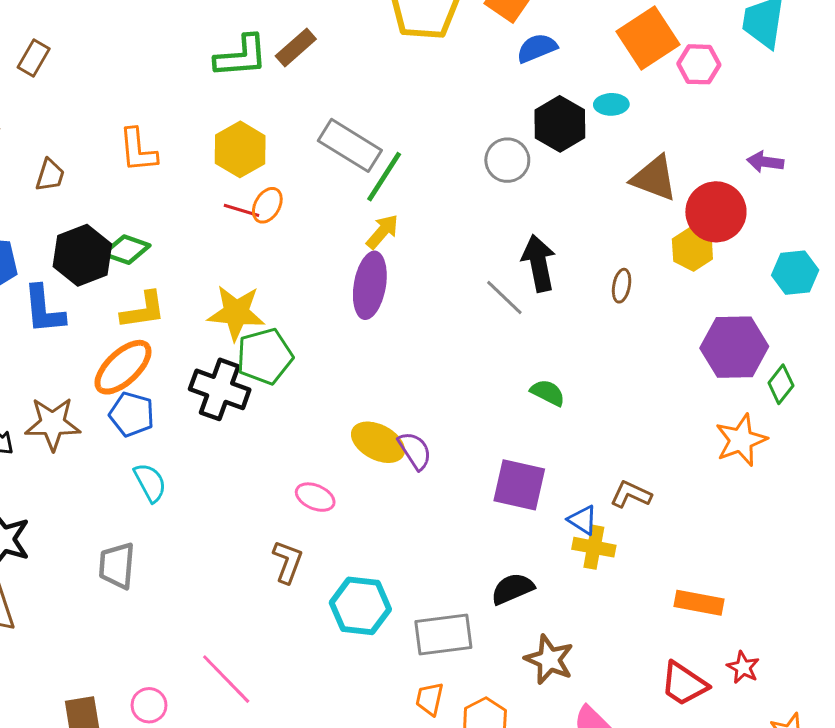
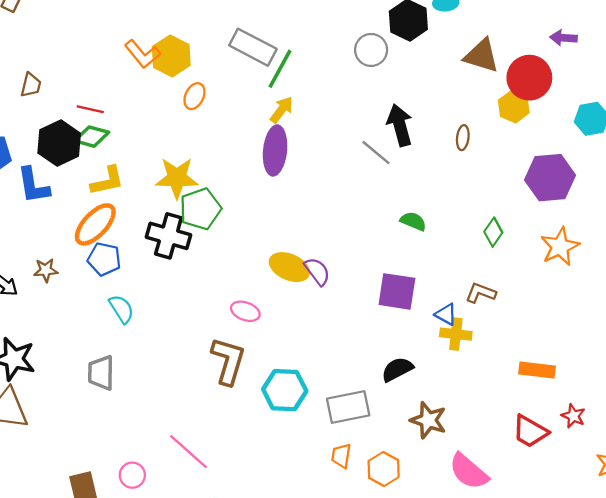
orange L-shape: (138, 150) -> (142, 54), moved, turned -30
red line: (242, 210) -> (90, 109), moved
green diamond: (781, 384) -> (493, 232), moved
brown star: (53, 424) -> (46, 270), size x0.6
brown L-shape: (288, 562) -> (228, 361), size x1.5

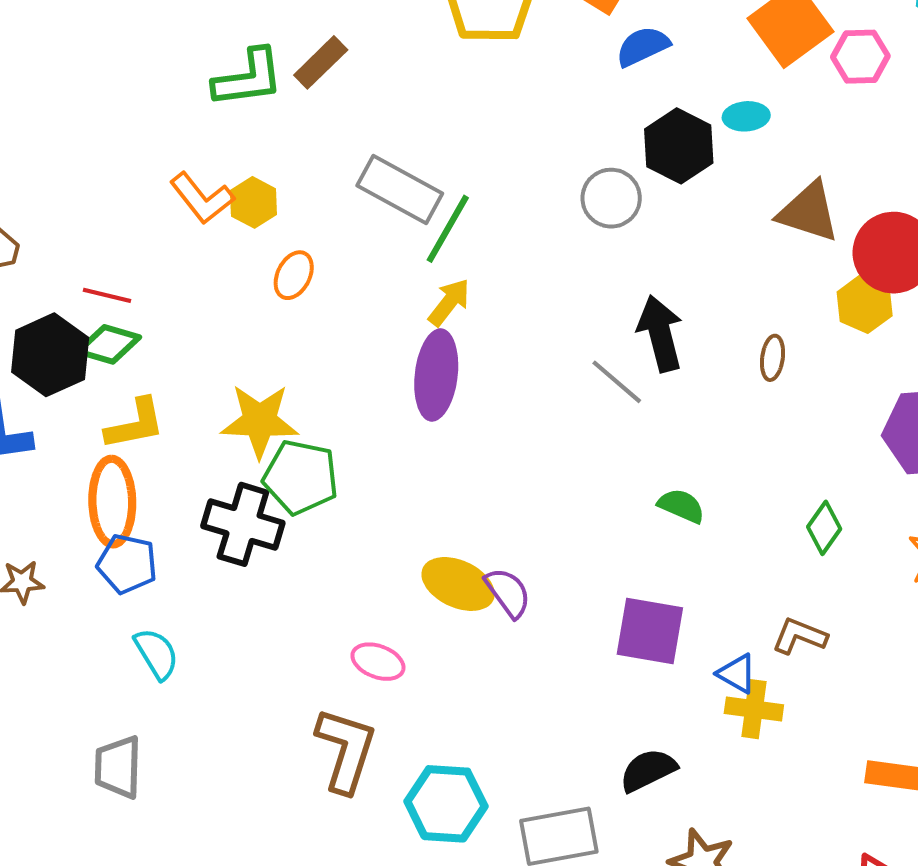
yellow hexagon: (171, 56) -> (253, 202), size x0.7
green pentagon: (200, 209) -> (301, 477), turned 30
orange ellipse: (95, 224) -> (112, 502), turned -45

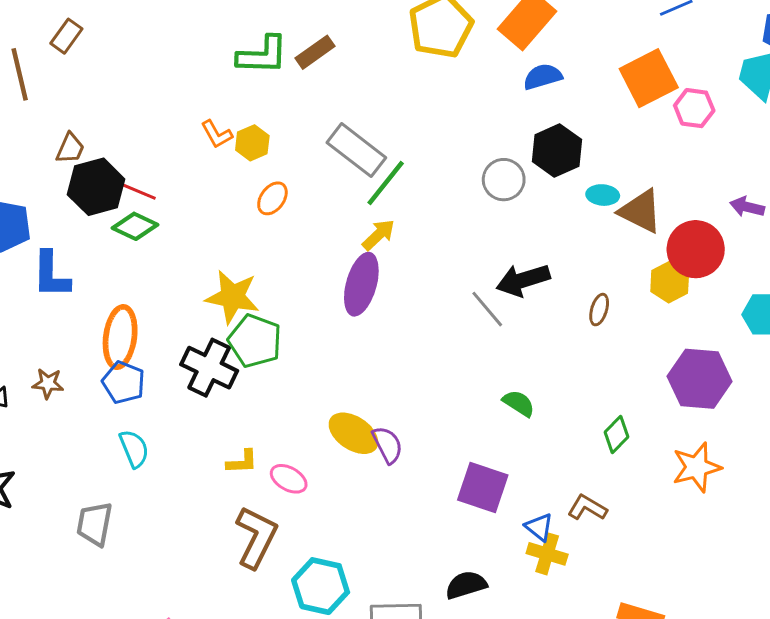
cyan ellipse: (746, 116) -> (603, 195), moved
orange L-shape: (202, 198) -> (217, 134), size x0.7
black arrow: (660, 334) -> (523, 280), turned -102
black hexagon: (50, 355) -> (96, 187), moved
yellow L-shape: (135, 424) -> (242, 462), moved, size x0.7

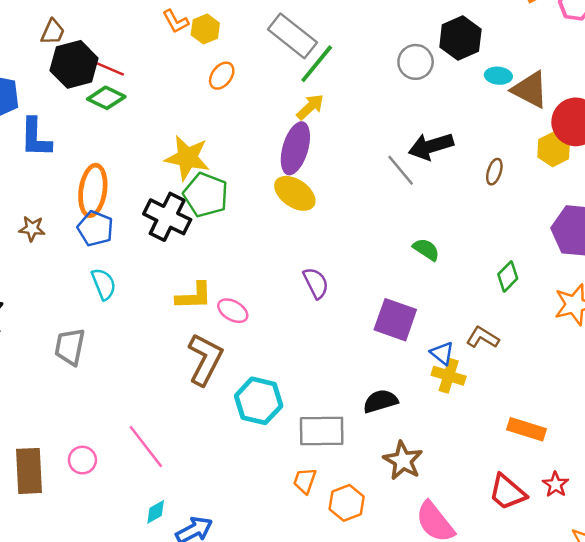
yellow ellipse: (353, 433) -> (295, 193), moved
yellow L-shape: (242, 462) -> (194, 296), size x1.4

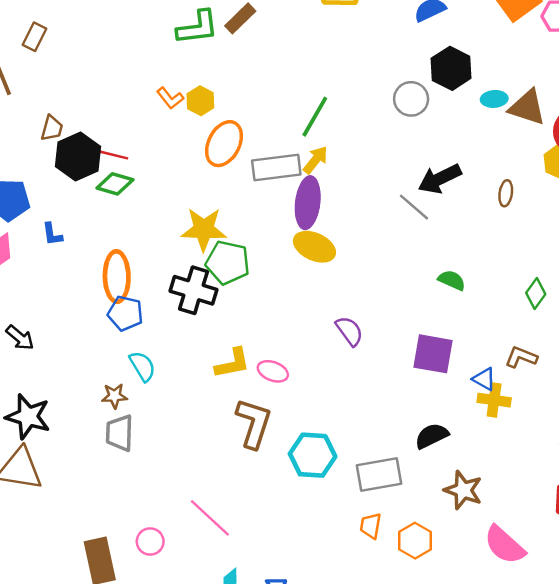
gray rectangle: (292, 36) -> (276, 168), moved, turned -36
orange ellipse: (222, 76) -> (224, 144), size x1.6
blue L-shape: (36, 138) -> (52, 234), size x0.6
brown star: (32, 229) -> (114, 396), moved

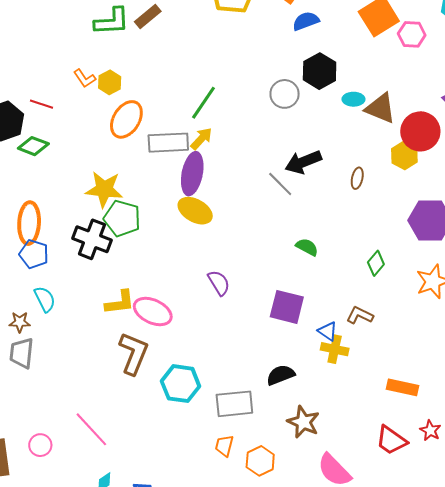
red line: (114, 155) -> (41, 104), moved
pink ellipse: (273, 371) -> (153, 311), size x1.5

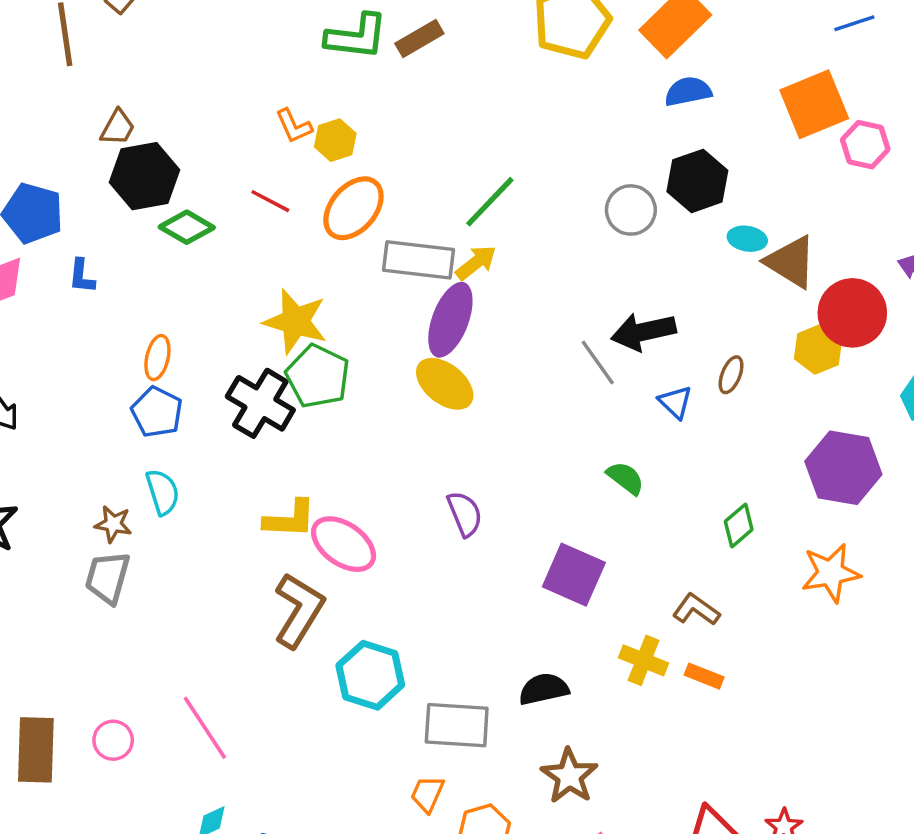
red line: (41, 104) -> (270, 201), moved
orange ellipse: (29, 223) -> (157, 358), size x0.6
blue triangle: (328, 331) -> (675, 402), moved
orange rectangle: (402, 387) -> (704, 676), moved, size x0.7

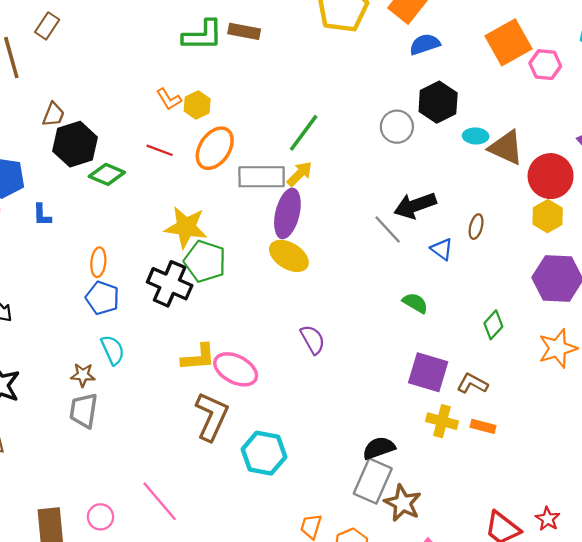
brown rectangle: (419, 38) -> (244, 31), turned 48
yellow hexagon: (818, 349) -> (548, 216), moved
purple square: (574, 575) -> (428, 372), moved
gray rectangle: (457, 725) -> (373, 481), moved, turned -63

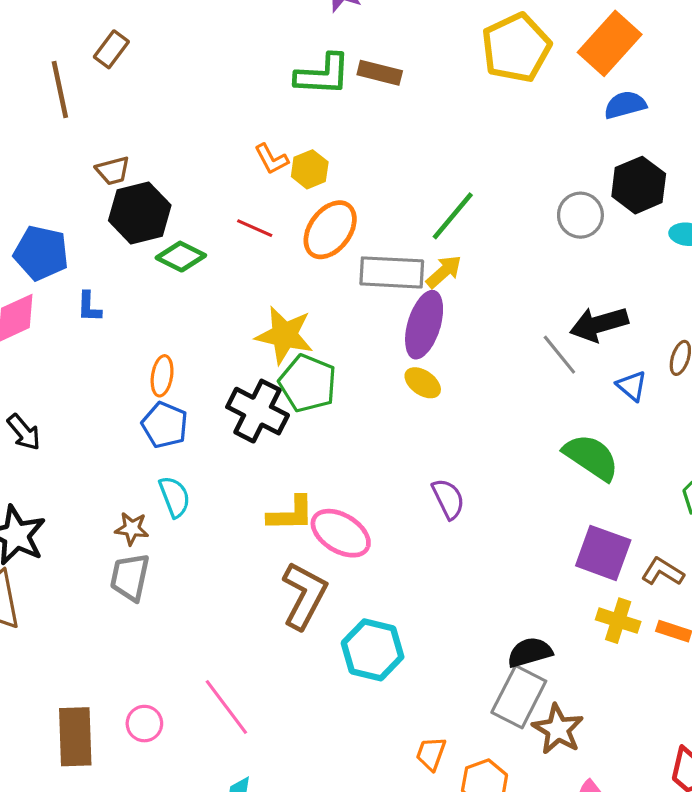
brown trapezoid: (53, 115) -> (113, 171), turned 50
yellow ellipse: (289, 256) -> (423, 383), size x0.7
green semicircle: (415, 303) -> (591, 457), size x1.6

